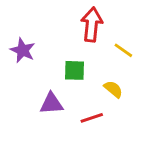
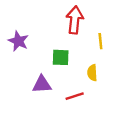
yellow line: (123, 50) -> (100, 41), turned 49
yellow semicircle: (113, 89) -> (92, 73), turned -133

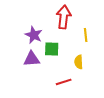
purple star: (18, 41) -> (34, 35), moved
purple triangle: (42, 84) -> (32, 59), moved

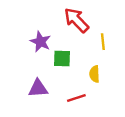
red arrow: (64, 17) -> (76, 20), turned -50
purple triangle: (32, 59) -> (38, 88), moved

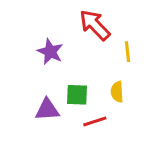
green square: (62, 58) -> (77, 95), moved

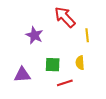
purple triangle: (47, 110) -> (22, 75), moved

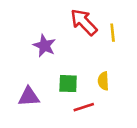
yellow line: (87, 35) -> (113, 33), moved

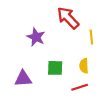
yellow line: (113, 33) -> (91, 37), moved
red line: (84, 107) -> (80, 87), moved

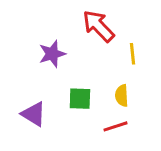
purple star: (36, 37) -> (52, 54), turned 30
purple triangle: (23, 79) -> (34, 114), turned 36

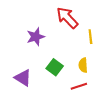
green square: (80, 99) -> (55, 67), turned 35

